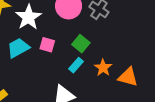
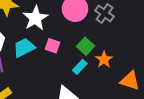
orange star: (103, 68) -> (104, 60), moved

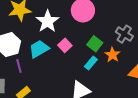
gray cross: (105, 13) -> (124, 34), moved
pink square: (53, 46) -> (65, 45), turned 32

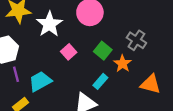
cyan trapezoid: (39, 49) -> (40, 81), moved
cyan rectangle: (91, 63) -> (100, 81), moved

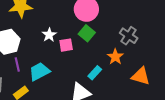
white star: (49, 24) -> (49, 35), moved, size x0.6
green square: (103, 51) -> (87, 33), moved
pink square: (69, 52) -> (66, 45), turned 32

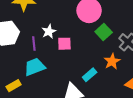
green square: (87, 33) -> (104, 32), moved
purple line: (17, 65) -> (34, 44), moved

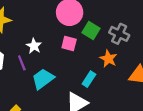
pink square: (64, 44) -> (69, 43), moved, turned 32
cyan trapezoid: (35, 67) -> (43, 79), moved

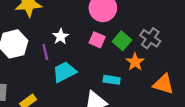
green square: (91, 31) -> (122, 41), moved
cyan rectangle: (89, 79) -> (112, 80), turned 56

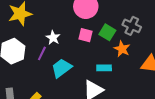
purple line: (45, 52) -> (42, 53), turned 48

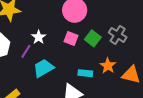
orange star: (122, 49) -> (108, 66), moved

